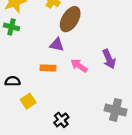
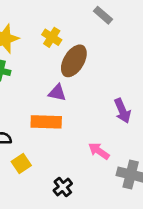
pink arrow: (79, 66) -> (99, 151), moved
orange rectangle: (48, 68) -> (46, 122), size x1.5

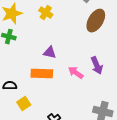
brown ellipse: (74, 61) -> (96, 21), moved
pink arrow: (99, 151) -> (76, 73), moved

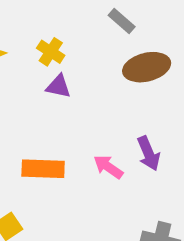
brown ellipse: (96, 21) -> (147, 67), turned 45
purple triangle: (50, 53) -> (58, 86), moved

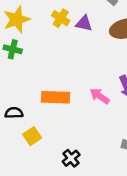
purple triangle: (58, 86) -> (84, 23), moved

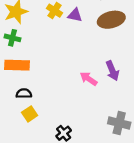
orange rectangle: (55, 97) -> (17, 65), moved
black semicircle: (14, 113) -> (24, 93), moved

